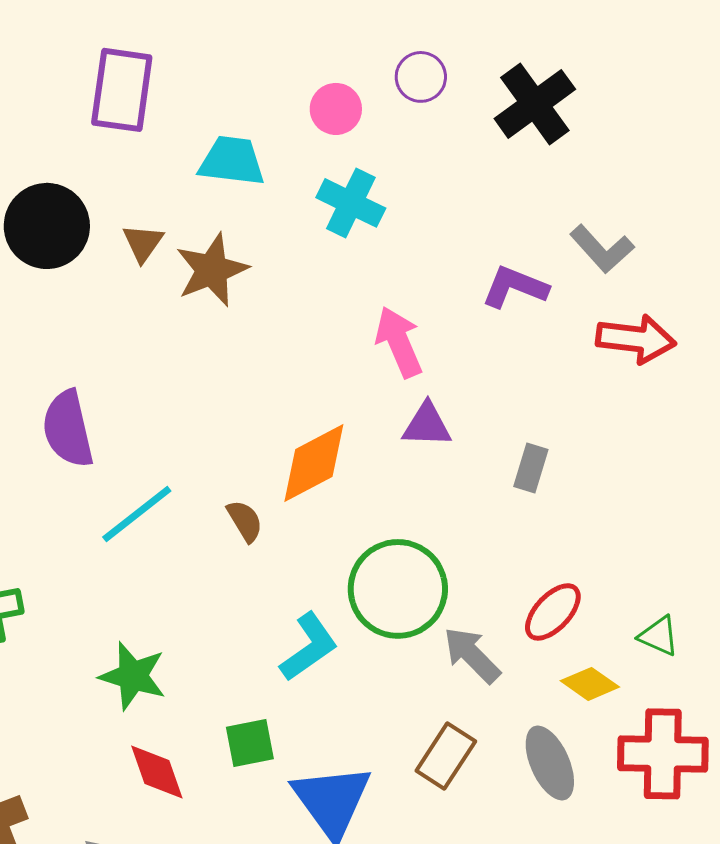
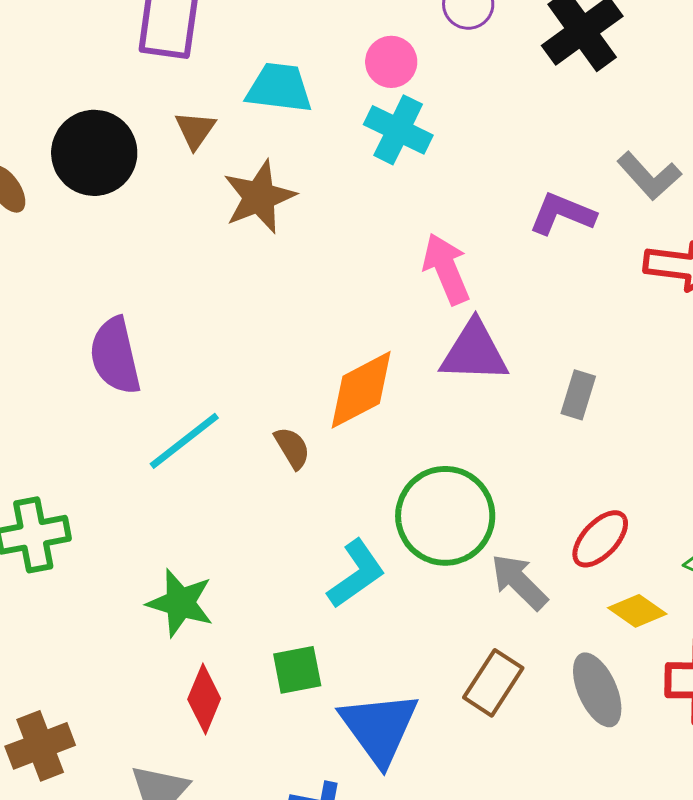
pink circle: (336, 109) -> (391, 62), moved
brown triangle: (143, 243) -> (195, 130), moved
purple triangle: (427, 425) -> (474, 352), size x1.4
red diamond: (157, 772) -> (204, 699), turned 42

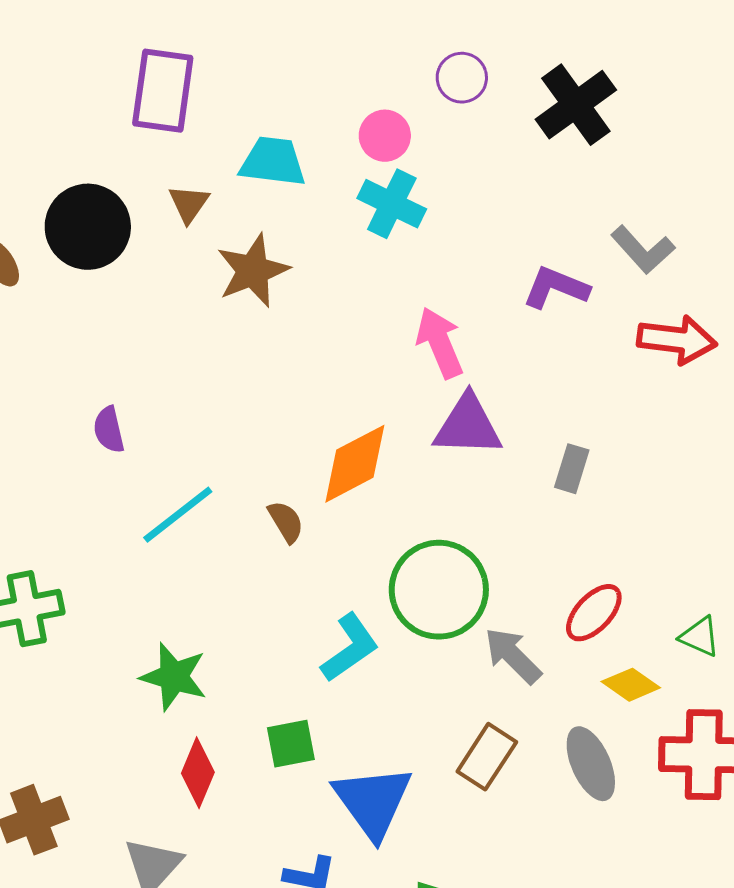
purple semicircle: (115, 356) -> (109, 430), size x0.6

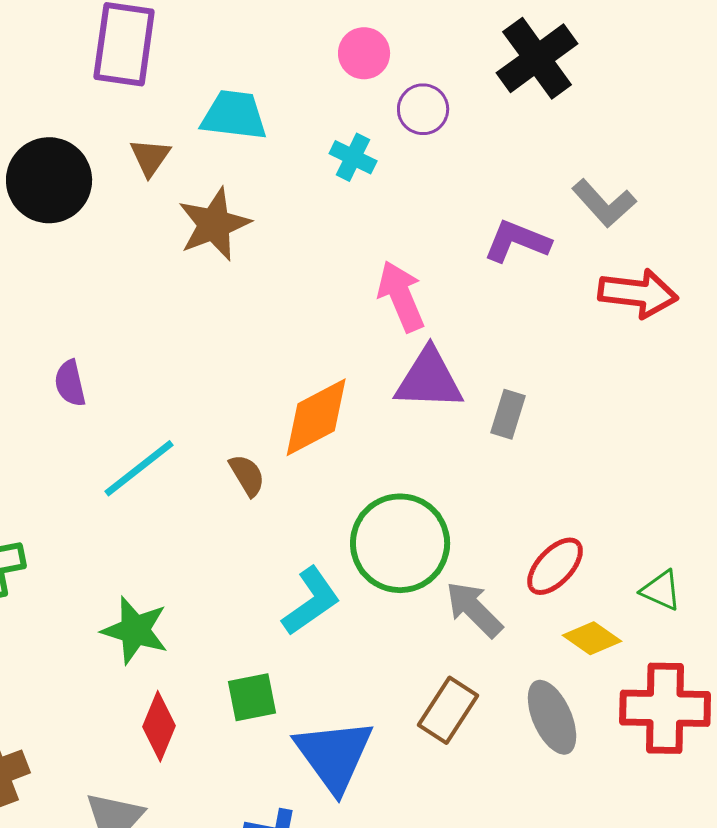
purple circle: (462, 78) -> (423, 109), moved
pink circle: (385, 136) -> (364, 53), moved
cyan cross: (392, 204) -> (353, 157), size x0.7
gray rectangle: (572, 469) -> (508, 414), moved

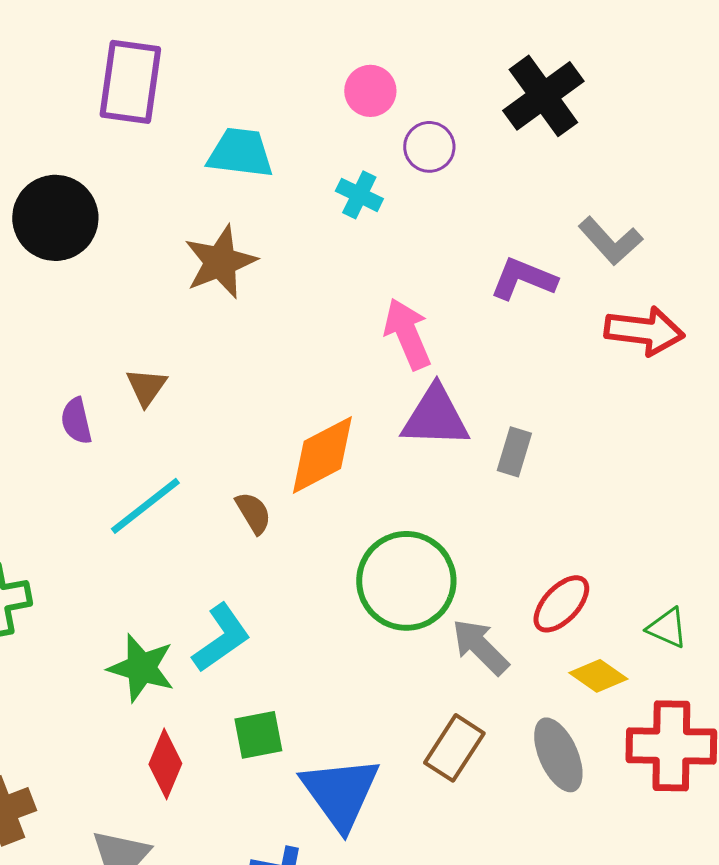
brown triangle: (150, 157) -> (146, 387), moved
cyan L-shape: (311, 601) -> (221, 638), moved

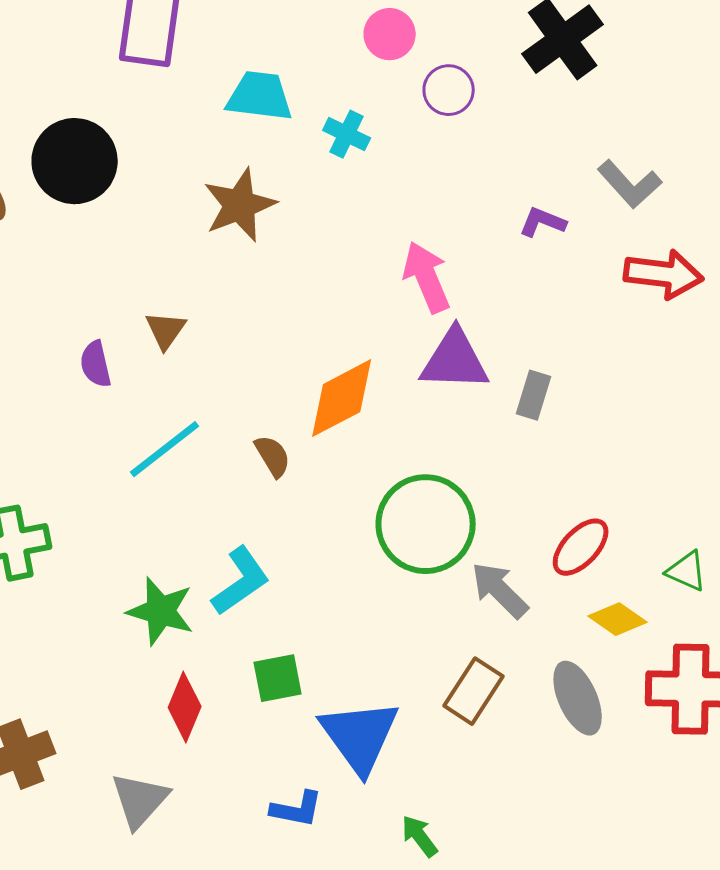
cyan cross: (359, 195) -> (347, 134), moved
purple L-shape: (523, 279) -> (543, 222), size x0.7

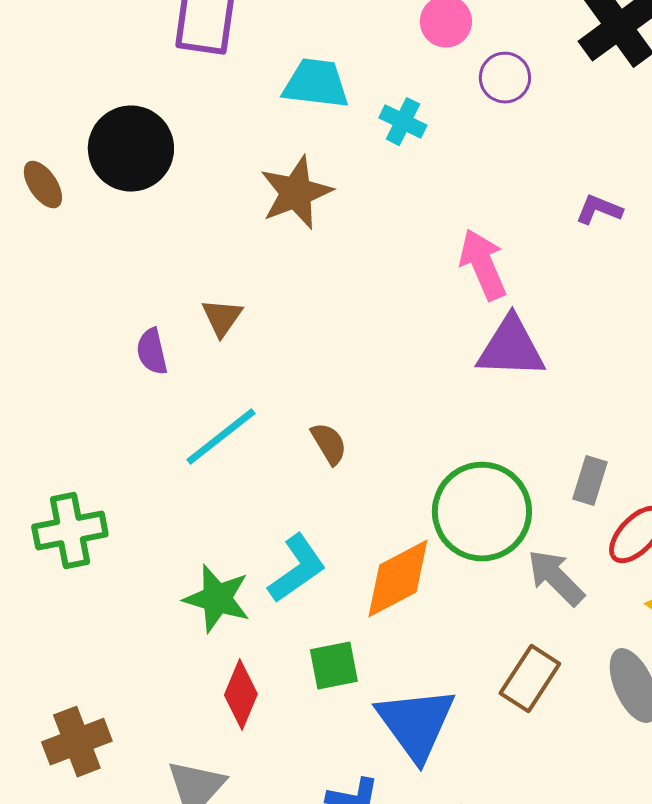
gray rectangle: (534, 395) -> (590, 481), moved
orange diamond: (342, 398) -> (398, 579), moved

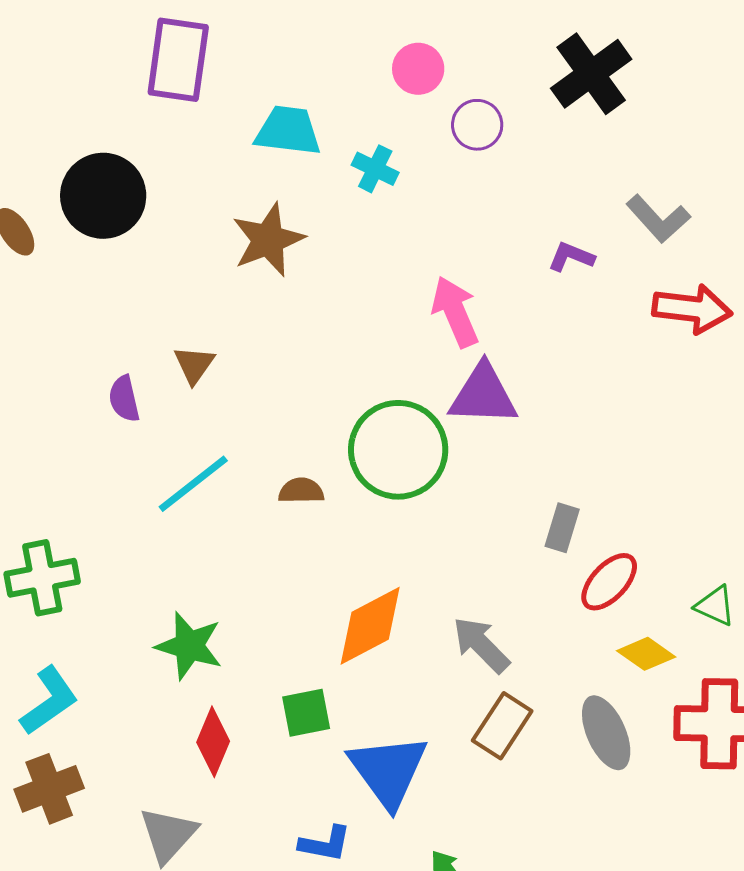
brown semicircle: (329, 444) -> (301, 491), turned -60
green circle: (482, 512) -> (398, 450), moved
cyan L-shape: (297, 569) -> (49, 701), moved
gray arrow: (556, 578) -> (481, 645), moved

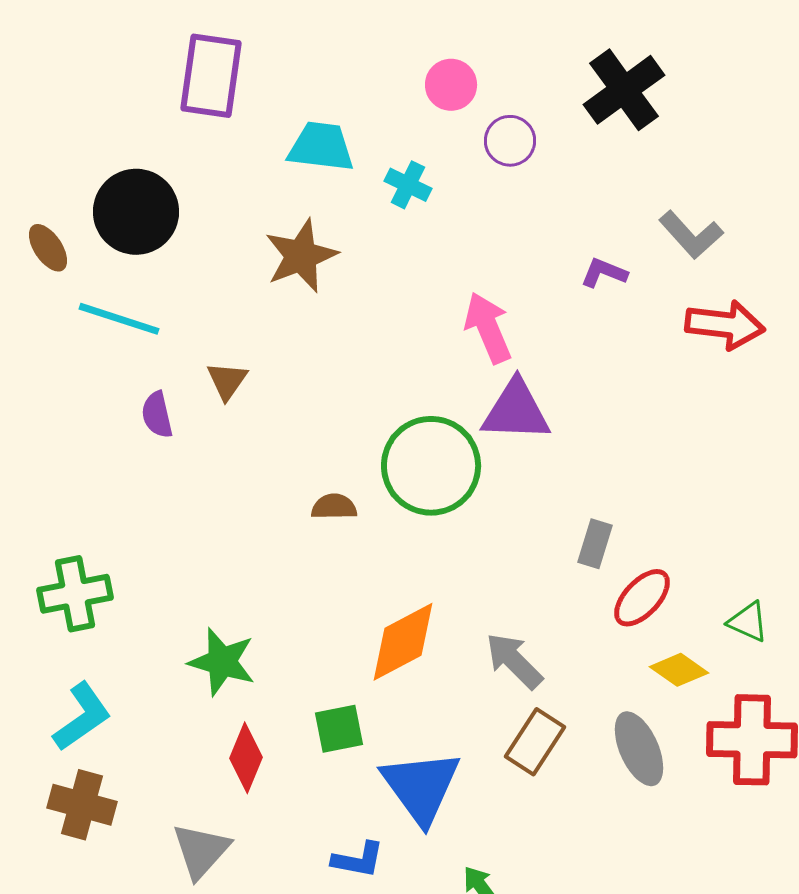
cyan line: (193, 484) -> (119, 319), moved, turned 56
brown cross: (49, 789) -> (82, 805), turned 36

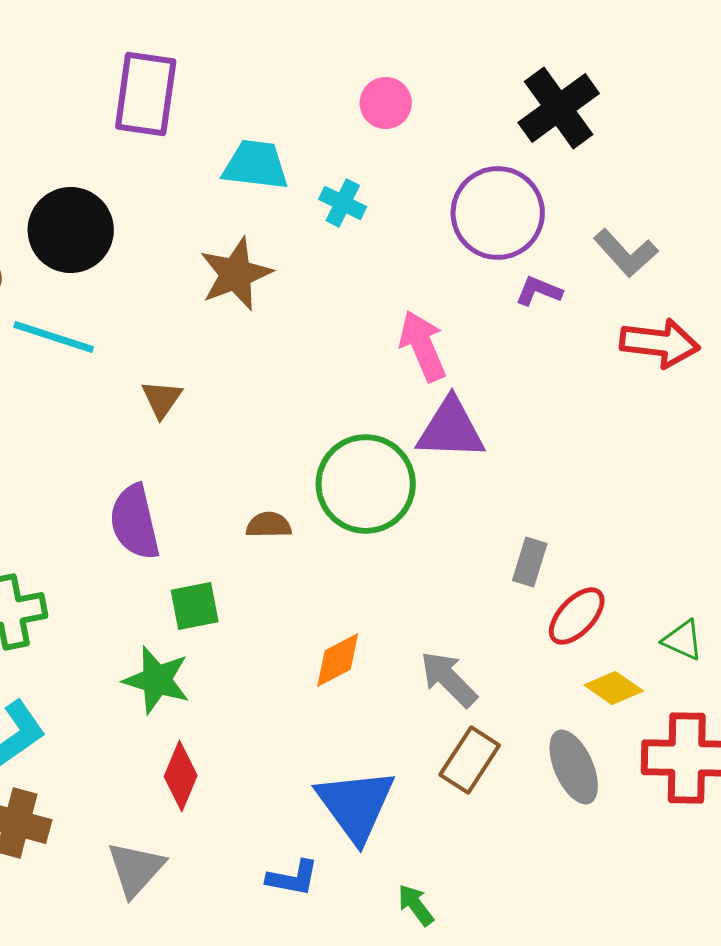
purple circle: (510, 141) -> (498, 213), moved, size x1.8
purple semicircle: (157, 415) -> (135, 522), moved, size x1.6
orange diamond: (403, 642) -> (338, 660), size x0.7
green square: (339, 729) -> (195, 606), moved

